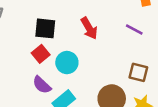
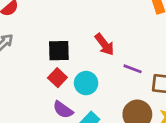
purple line: (134, 29) -> (133, 69), moved

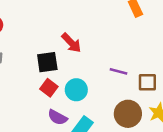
red arrow: (105, 44) -> (71, 43), moved

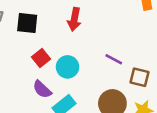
red arrow: (71, 43) -> (74, 19), turned 40
black square: (47, 62) -> (27, 23), moved

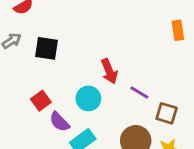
red arrow: (74, 19) -> (109, 71), moved, turned -35
red square: (41, 58) -> (41, 101), moved

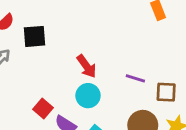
black square: (46, 48) -> (35, 36), moved
red arrow: (109, 71) -> (87, 66), moved

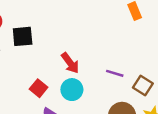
brown square: (166, 92) -> (143, 85), turned 30
red square: (43, 108) -> (39, 88), moved

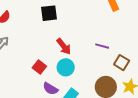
black square: (23, 36) -> (49, 13), moved
purple line: (115, 73) -> (102, 46), moved

